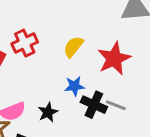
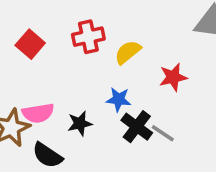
red cross: (25, 43) -> (88, 37), moved
red star: (114, 59) -> (173, 77), size x0.7

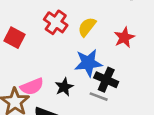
red cross: (88, 37) -> (56, 22), turned -30
blue star: (118, 99) -> (88, 63), size x1.5
gray line: (163, 133) -> (99, 97), moved

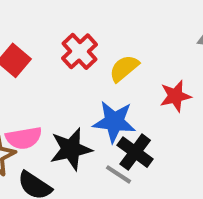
black star: (64, 87) -> (71, 149), size x1.5

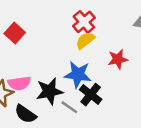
red cross: (80, 51) -> (84, 22), moved
gray line: (119, 174) -> (69, 107), moved

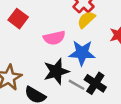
pink semicircle: (19, 83) -> (54, 38), moved
black cross: (91, 95) -> (95, 83), moved

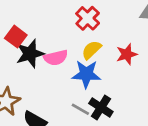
yellow semicircle: (86, 20) -> (91, 50), moved
black star: (56, 71) -> (30, 54), moved

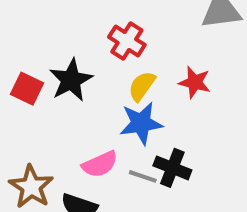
black star: (30, 54) -> (71, 80), moved
red star: (127, 54) -> (195, 82), turned -30
pink semicircle: (56, 58) -> (100, 164), moved

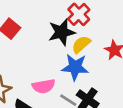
black star: (71, 80) -> (62, 32), moved

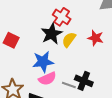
blue star: (75, 67) -> (43, 62), moved

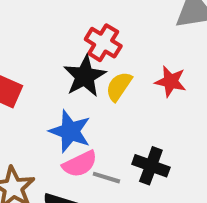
blue star: (43, 62) -> (70, 131), turned 30
gray line: (69, 85) -> (106, 178), moved

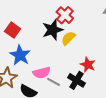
red star: (171, 81) -> (88, 65), moved
blue star: (70, 131) -> (20, 55), moved

